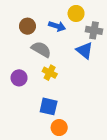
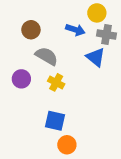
yellow circle: (76, 13) -> (97, 13), moved
blue arrow: (57, 26) -> (75, 30), moved
purple circle: (19, 78) -> (21, 79), moved

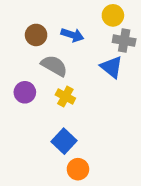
blue arrow: (75, 30) -> (72, 35), moved
blue square: (55, 121) -> (64, 141), turned 30

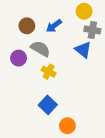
blue arrow: (72, 35) -> (54, 26), turned 126
purple circle: (25, 92) -> (19, 58), moved
orange circle: (78, 169) -> (67, 126), moved

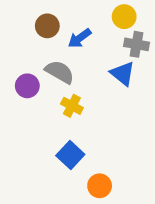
brown circle: (27, 26) -> (47, 26), moved

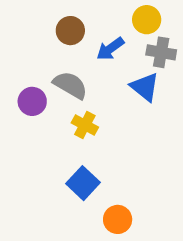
brown circle: (47, 26) -> (70, 31), moved
blue arrow: (80, 38) -> (110, 49), moved

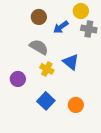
blue triangle: (145, 87) -> (71, 62), moved
purple circle: (32, 101) -> (18, 79), moved
orange circle: (118, 219) -> (76, 105), moved

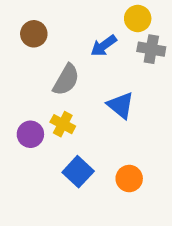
brown circle: (39, 17) -> (34, 34), moved
gray semicircle: (39, 47) -> (66, 80), turned 90
yellow cross: (47, 69) -> (63, 124), moved

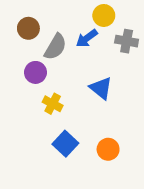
yellow circle: (138, 18) -> (104, 15), moved
gray semicircle: (66, 80) -> (55, 47), moved
purple circle: (30, 134) -> (36, 72), moved

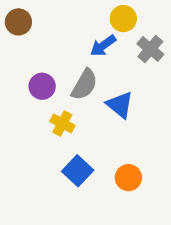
brown circle: (28, 28) -> (18, 22), moved
gray cross: (127, 41) -> (150, 49), turned 30
gray semicircle: (55, 47) -> (84, 85), moved

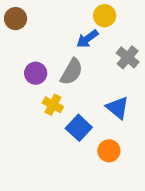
gray cross: (150, 49) -> (128, 57), moved
blue triangle: (120, 105) -> (118, 108), moved
blue square: (78, 171) -> (79, 128), moved

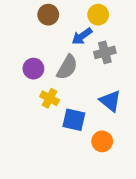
brown circle: (16, 19) -> (48, 15), moved
gray cross: (128, 57) -> (105, 52), moved, turned 35
blue square: (79, 128) -> (74, 120), turned -30

